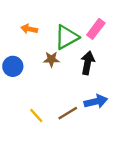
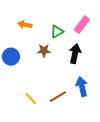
green triangle: (67, 37) -> (57, 32), size x0.6
blue arrow: (96, 101) -> (82, 87), turned -90

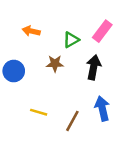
brown line: (58, 97) -> (72, 121), turned -30
yellow line: (31, 99) -> (39, 112), moved, turned -32

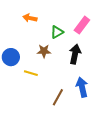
orange arrow: (31, 31) -> (30, 18), moved
yellow line: (39, 112) -> (31, 73), moved

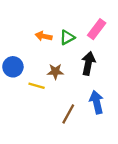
orange arrow: (30, 18) -> (44, 36), moved
brown star: (44, 51) -> (55, 72), moved

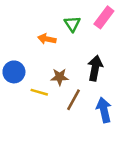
pink rectangle: (97, 29) -> (104, 17), moved
green triangle: (67, 37) -> (72, 24), moved, turned -35
brown line: (68, 114) -> (74, 100), moved

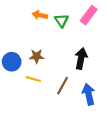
orange arrow: (47, 39) -> (40, 15), moved
brown star: (60, 77) -> (37, 56), moved

